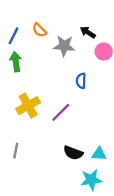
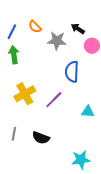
blue semicircle: (81, 81) -> (72, 72), size x1.5
black semicircle: (73, 153) -> (41, 138), moved
cyan triangle: (99, 154) -> (88, 112), moved

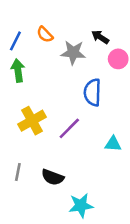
cyan star: (81, 160) -> (81, 205), moved

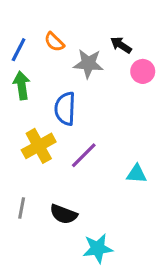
blue semicircle: (92, 92) -> (65, 109), moved

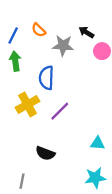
cyan triangle: (136, 174) -> (98, 143), moved
gray line: (22, 208) -> (22, 181), moved
cyan star: (98, 248) -> (95, 178), moved

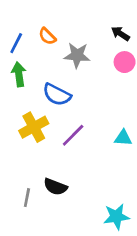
black arrow: (86, 32) -> (120, 34), moved
blue semicircle: (46, 78) -> (57, 95), turned -65
cyan triangle: (98, 143) -> (123, 138), moved
gray line: (22, 181) -> (27, 198), moved

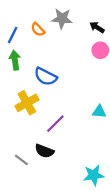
gray star: (77, 55) -> (62, 19), moved
purple line: (73, 135) -> (55, 124), moved
gray line: (27, 198) -> (21, 160), turned -64

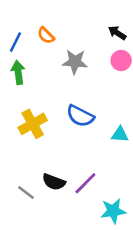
gray star: (62, 19) -> (75, 62), moved
blue semicircle: (46, 77) -> (80, 116), moved
purple line: (55, 124) -> (85, 183), moved

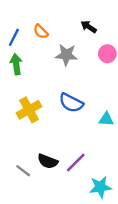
black arrow: (117, 33) -> (89, 27), moved

